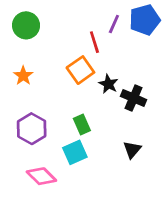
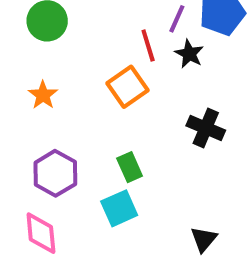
black star: (108, 84) -> (189, 54), moved
black triangle: (132, 150) -> (204, 239), moved
pink diamond: (41, 176) -> (41, 233), moved, turned 40

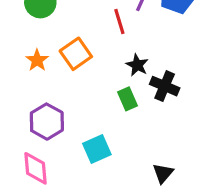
black star: (189, 54) -> (137, 65), moved
orange square: (127, 87) -> (76, 54), moved
green rectangle: (130, 167) -> (127, 99), moved

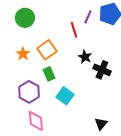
green rectangle: (127, 99) -> (49, 74), moved
cyan square: (97, 149) -> (65, 96), moved, turned -30
pink diamond: (35, 168) -> (36, 121), moved

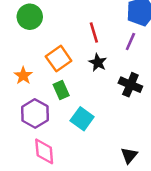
purple line: (88, 17) -> (130, 42), moved
orange star: (23, 54) -> (23, 76), moved
black star: (85, 57) -> (98, 62), moved

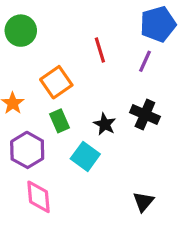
black star: (98, 62) -> (105, 124), moved

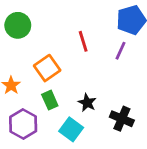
black cross: (145, 114) -> (122, 119), moved

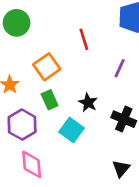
purple line: (120, 51) -> (120, 68), moved

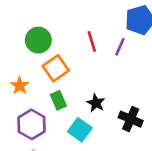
green circle: (17, 23) -> (38, 40), moved
purple line: (120, 68) -> (120, 47), moved

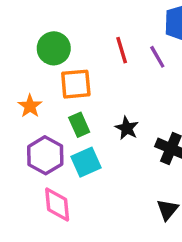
purple line: (120, 47) -> (157, 57), turned -54
orange square: (56, 68) -> (76, 84), turned 30
cyan square: (80, 130) -> (86, 162), moved, turned 30

